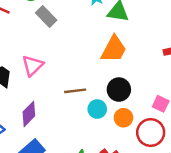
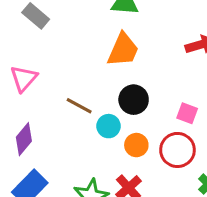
brown line: (75, 91) -> (79, 106), turned 40
orange circle: (123, 118) -> (136, 145), moved

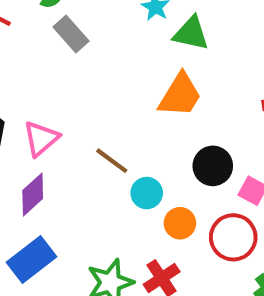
pink triangle: (24, 78) -> (41, 139), moved
black circle: (134, 100) -> (213, 166), moved

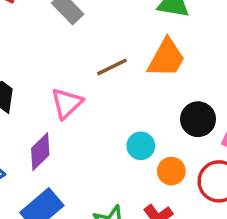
pink triangle: (41, 139) -> (67, 103), moved
brown line: (112, 161) -> (112, 67), moved, turned -60

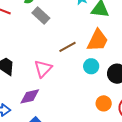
cyan circle: (141, 146) -> (91, 66), moved
purple diamond: (40, 152) -> (30, 96), turned 35

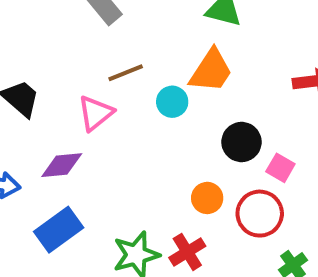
brown line: (67, 47) -> (126, 73), moved
cyan circle: (91, 66) -> (172, 102), moved

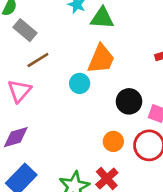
brown line: (126, 73) -> (38, 60), moved
pink triangle: (95, 113) -> (19, 91), moved

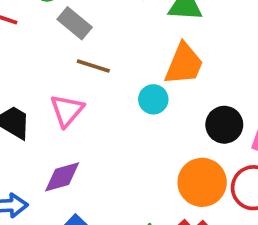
brown line: (38, 60) -> (93, 66), turned 50
orange circle: (113, 141) -> (202, 182), size x1.6

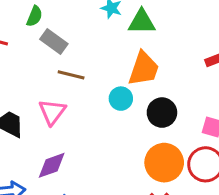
black circle: (224, 125) -> (162, 113), moved

